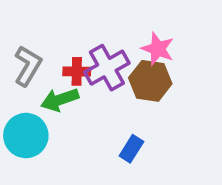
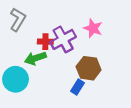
gray L-shape: (28, 66) -> (18, 19), moved
brown hexagon: (150, 81) -> (89, 68), moved

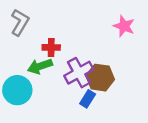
pink star: (93, 28) -> (124, 26), moved
purple cross: (63, 39) -> (79, 73), moved

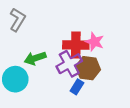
pink star: (124, 26) -> (95, 42), moved
red cross: (51, 47) -> (76, 45), moved, size x1.6

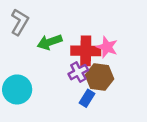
green arrow: (35, 58) -> (50, 42), moved
purple cross: (69, 64) -> (78, 72), size x0.7

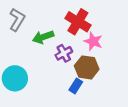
red cross: (86, 51) -> (78, 22), moved, turned 30
purple cross: (78, 72) -> (64, 53), moved

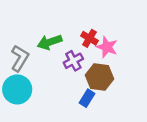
gray L-shape: (17, 20) -> (20, 58), moved
red cross: (78, 22) -> (89, 38), moved, size x0.6

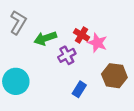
gray L-shape: (20, 58) -> (18, 22), moved
brown hexagon: (99, 77) -> (114, 76), moved

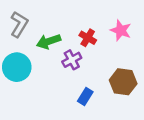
pink star: (97, 43) -> (121, 30), moved
cyan circle: (16, 81) -> (17, 67), moved

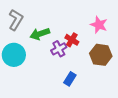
red cross: (88, 38) -> (72, 40), moved
brown hexagon: (123, 82) -> (101, 55), moved

